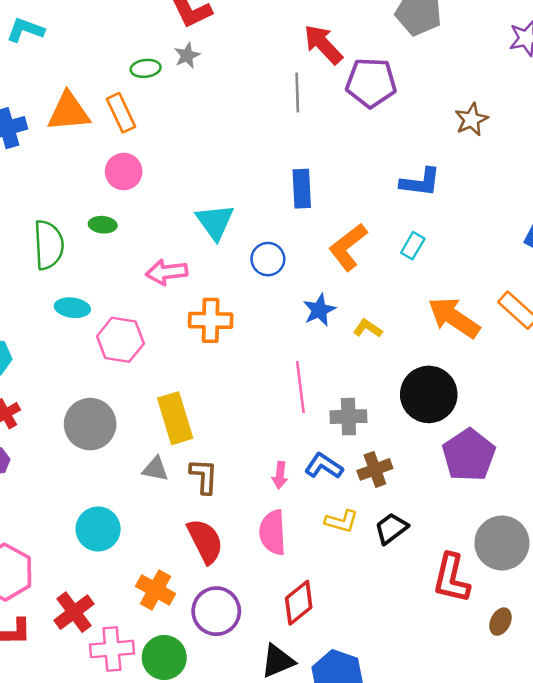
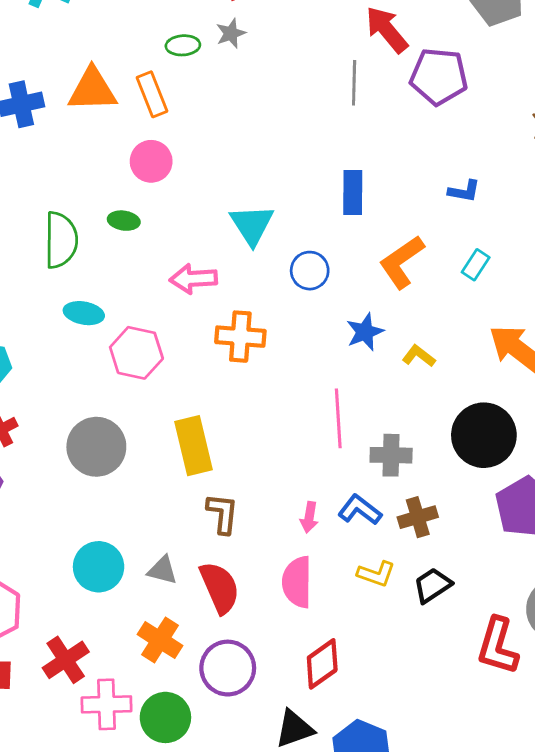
blue L-shape: (420, 182) -> (464, 191), moved, size x0.7
gray triangle: (155, 469) -> (162, 570), moved

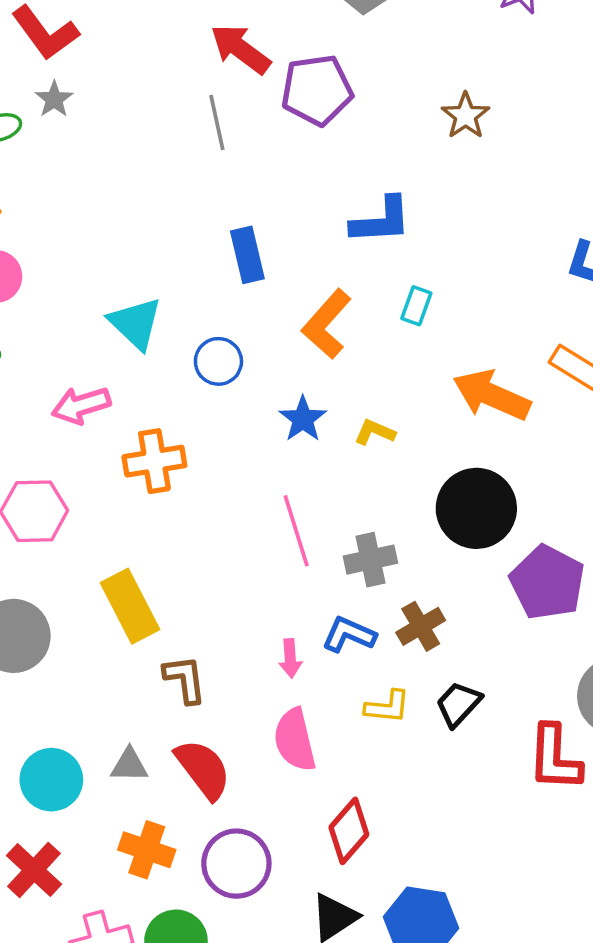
blue L-shape: (464, 191) -> (381, 221), size x1.6
red cross: (66, 660) -> (34, 870), moved

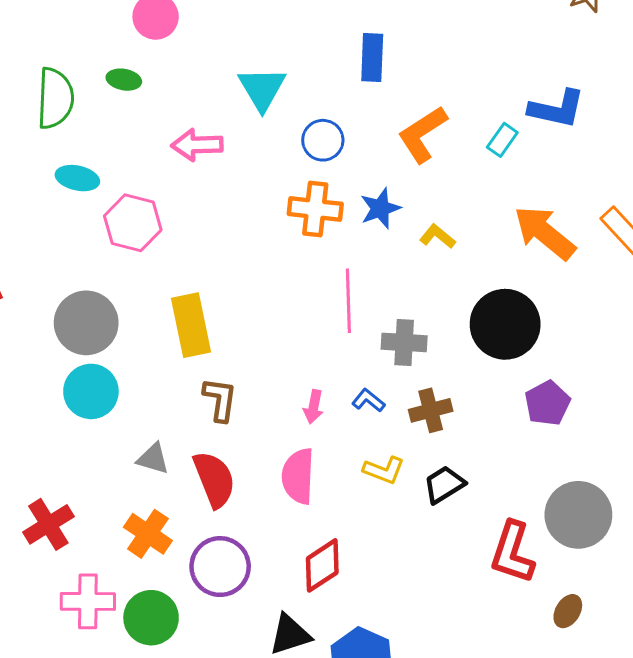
blue L-shape: (381, 221) -> (557, 109), moved
orange cross: (154, 461) -> (315, 209), moved
purple pentagon: (547, 582) -> (547, 403), size x0.7
blue L-shape: (349, 635) -> (368, 400), size x0.7
cyan circle: (51, 780) -> (91, 391), moved

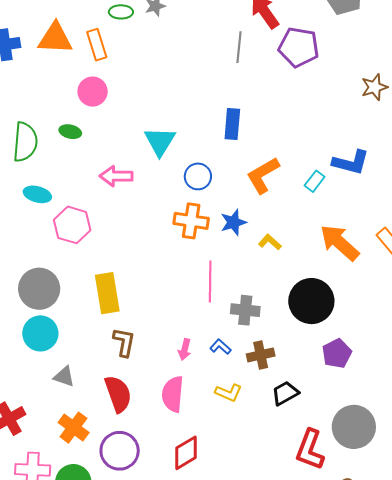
gray triangle: (153, 459) -> (64, 377), moved
black trapezoid: (444, 485) -> (285, 393), moved

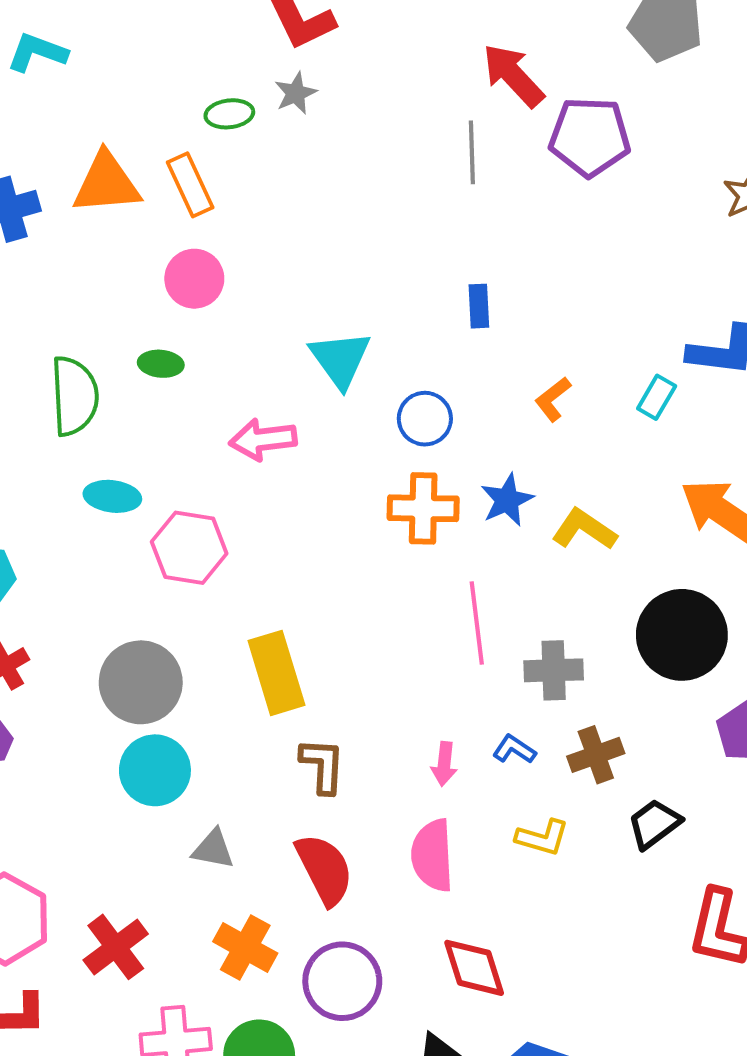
blue rectangle: (232, 124) -> (479, 306), size x0.7
orange L-shape: (263, 175) -> (553, 399), size x0.6
yellow L-shape: (270, 242) -> (584, 529), size x1.4
red diamond: (186, 453) -> (474, 968), turned -69

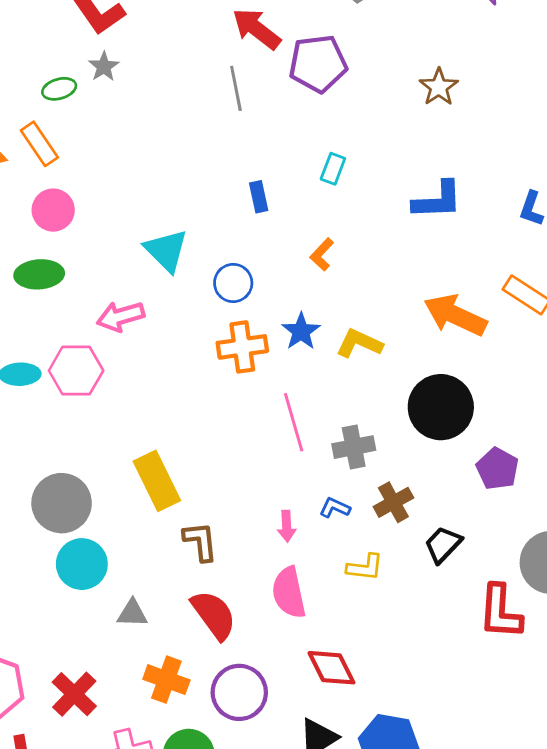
green ellipse: (161, 364) -> (39, 274), size x1.5
cyan rectangle: (657, 397) -> (333, 169), moved
pink hexagon: (189, 548) -> (76, 371), moved

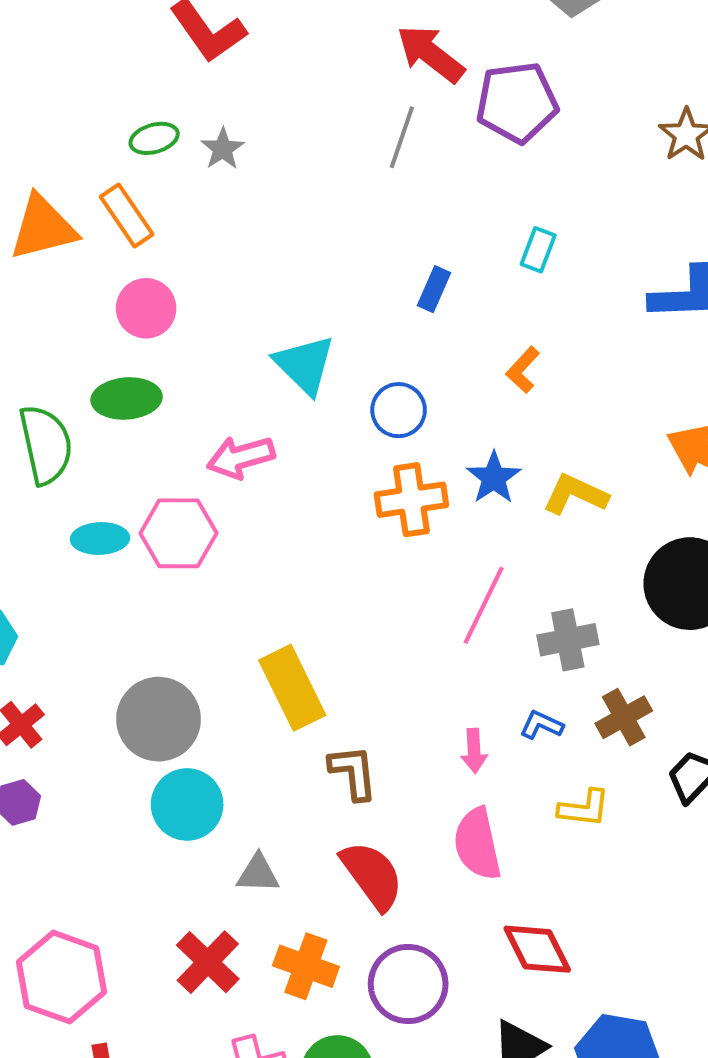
gray star: (104, 67) -> (223, 149), moved
gray line: (236, 88) -> (402, 137), turned 30
blue rectangle: (259, 197) -> (434, 289), turned 36
pink line: (294, 422) -> (484, 605), turned 42
red cross: (74, 694) -> (208, 962), moved

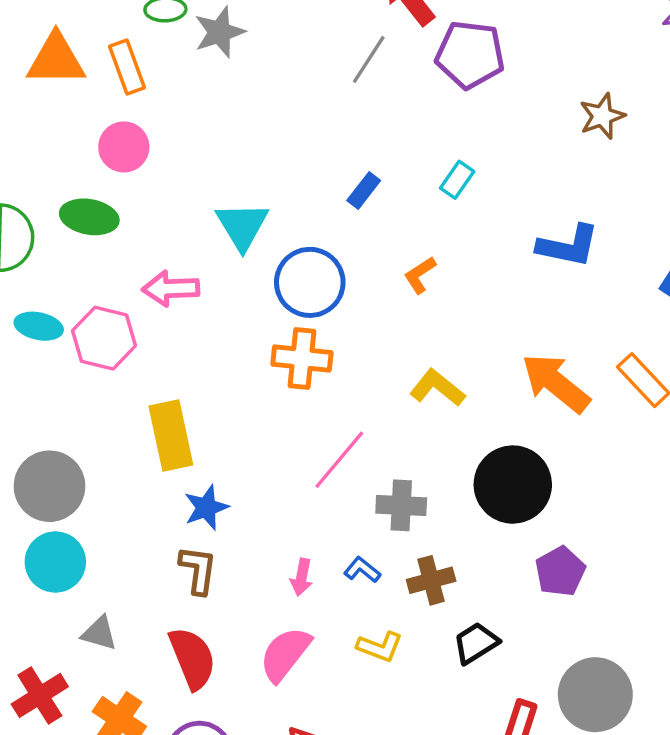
gray star: (223, 149) -> (219, 32), size x1.4
blue circle: (399, 410) -> (310, 282), size x1.5
blue star: (494, 478) -> (206, 508), moved
yellow rectangle: (292, 688) -> (171, 436), moved
pink semicircle: (477, 844) -> (285, 654), turned 36

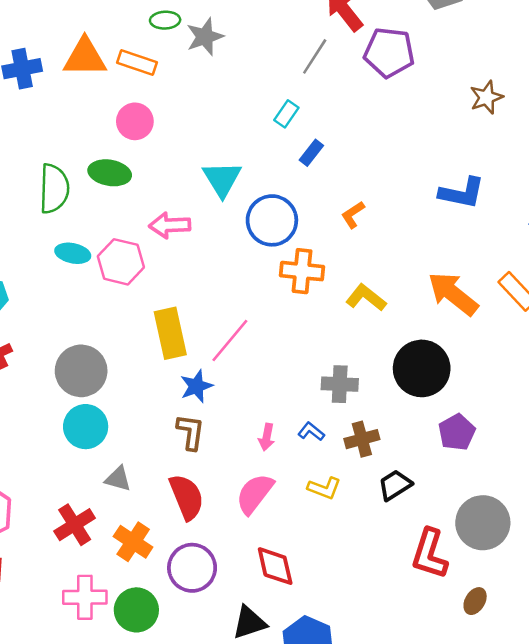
orange rectangle: (127, 67) -> (137, 63), turned -51
cyan rectangle: (457, 180) -> (286, 114), moved
orange cross: (302, 358) -> (302, 271), moved
pink line: (339, 460) -> (230, 341), moved

